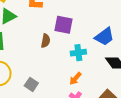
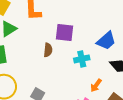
orange arrow: (75, 78) -> (96, 85), moved

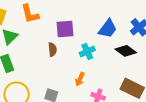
orange arrow: (96, 85) -> (80, 79), moved

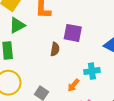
cyan cross: (87, 52) -> (92, 71), moved

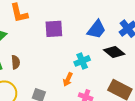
brown semicircle: (55, 49) -> (16, 62), moved

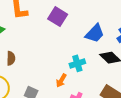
purple square: (54, 29) -> (58, 17), moved, turned 30

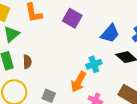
orange arrow: (61, 80) -> (79, 82), size x1.5

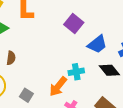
purple square: (72, 18) -> (74, 23), moved

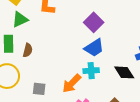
blue trapezoid: (97, 44) -> (94, 48), moved
gray square: (26, 95) -> (39, 89), turned -32

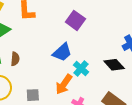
blue trapezoid: (94, 48) -> (62, 52), moved
cyan cross: (91, 71) -> (81, 68), turned -35

